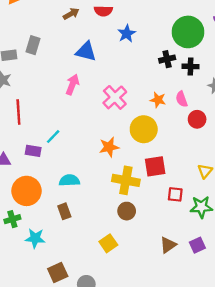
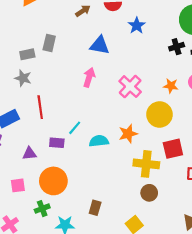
cyan semicircle: (69, 180) -> (99, 141), moved
brown rectangle: (64, 211) -> (95, 208), moved, turned 40

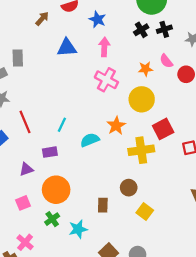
pink arrow: (89, 77) -> (104, 47), moved
cyan line: (75, 128) -> (62, 125), moved
brown circle: (149, 193) -> (129, 188), moved

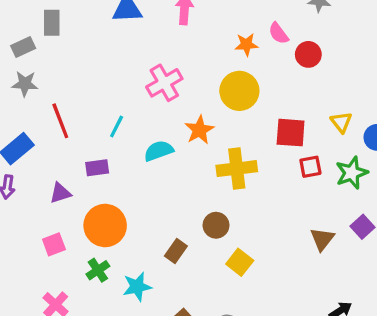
pink cross: (106, 80) -> (164, 83), moved, turned 30
red square: (163, 129) -> (291, 133), moved, turned 30
brown rectangle: (103, 205) -> (176, 251), turned 32

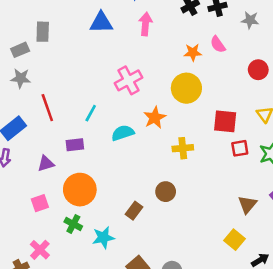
red circle: (308, 54) -> (258, 70), moved
yellow cross: (237, 169) -> (183, 148), size x0.7
yellow square: (240, 262) -> (235, 240), moved
green cross: (98, 270) -> (73, 224), turned -30

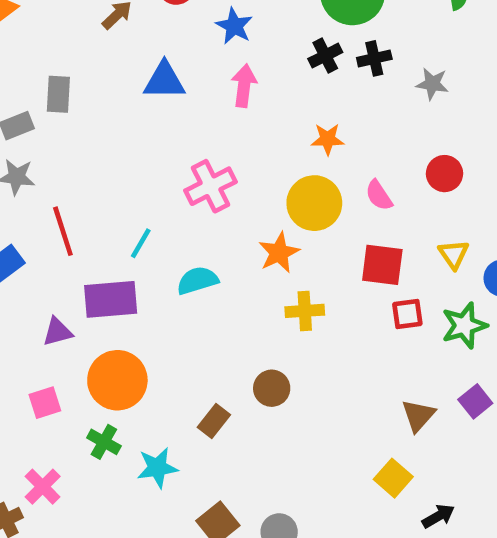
pink semicircle: (218, 44) -> (379, 195), moved
orange star: (155, 118) -> (279, 253), moved
purple rectangle: (75, 145) -> (111, 299), size x1.6

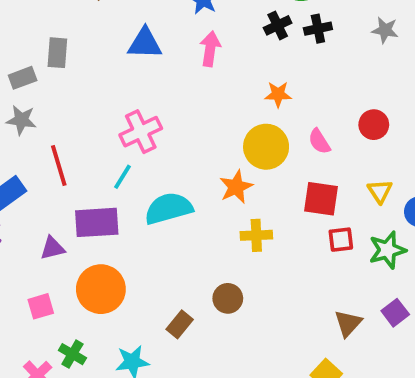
gray star: (432, 84) -> (385, 30), moved
pink cross: (210, 186) -> (141, 132), moved
cyan semicircle: (197, 280) -> (169, 208), size x1.4
green cross: (104, 442) -> (72, 354), moved

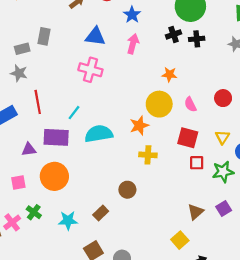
pink cross: (141, 132) -> (90, 70), moved, turned 35
brown rectangle: (180, 324) -> (101, 213), moved

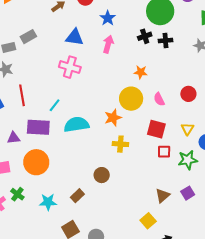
gray rectangle: (44, 36) -> (28, 37), turned 49

